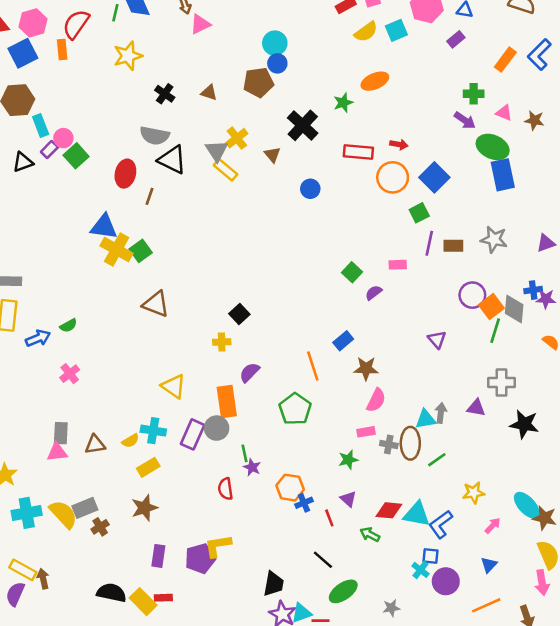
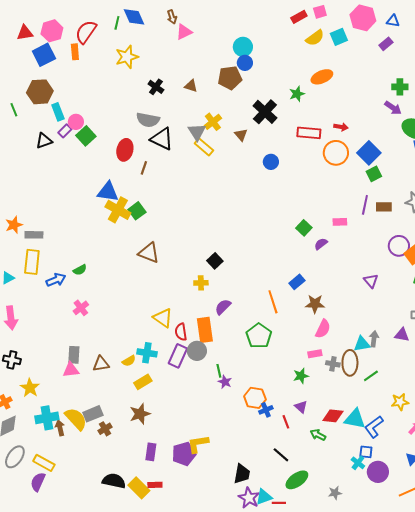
green square: (419, 213) -> (374, 174), moved
red semicircle: (225, 489) -> (181, 332), moved
brown arrow: (43, 579) -> (60, 428), moved

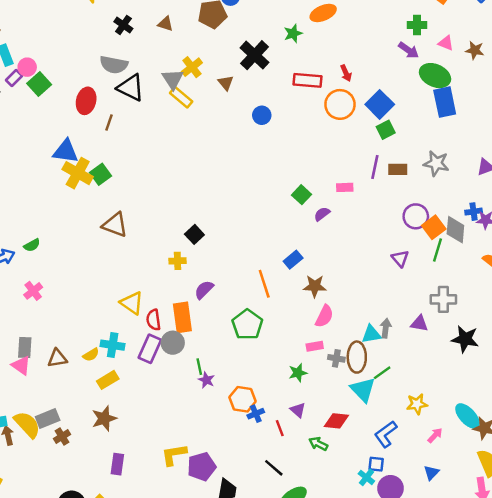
red arrow: (341, 127) -> (346, 73), turned 56
purple triangle: (371, 281) -> (400, 258), moved
pink triangle: (71, 370) -> (21, 366), turned 42
cyan triangle: (355, 419) -> (363, 390), moved, turned 35
purple pentagon: (184, 454) -> (202, 467), moved

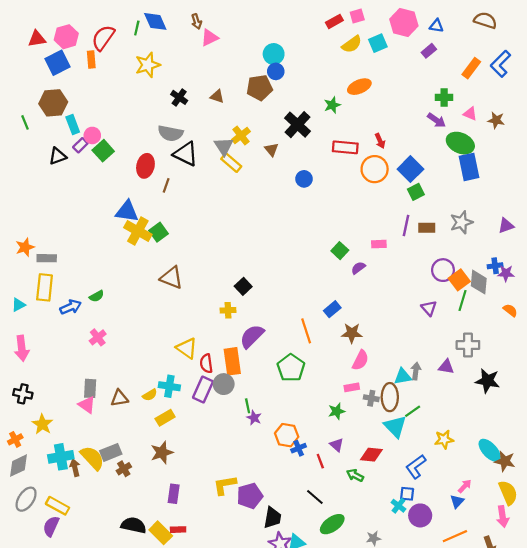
gray star: (436, 163) -> (461, 222), turned -30
purple semicircle: (204, 290) -> (252, 336), size x1.4
pink arrow: (435, 435) -> (465, 486), moved

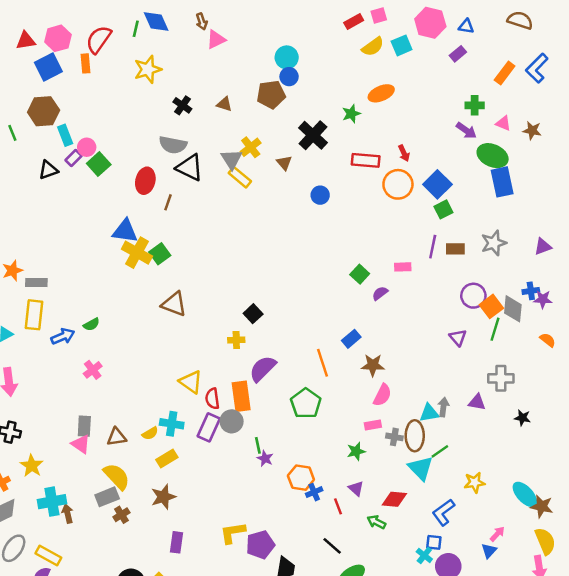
black star: (487, 381) -> (522, 418), size x0.6
yellow semicircle: (92, 458) -> (117, 476), moved

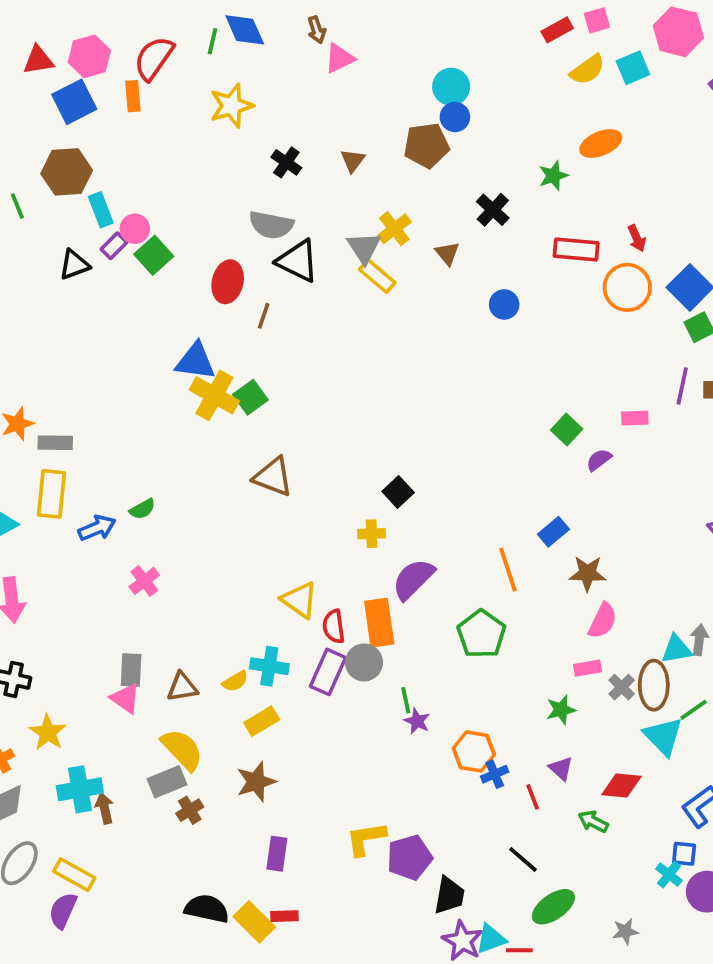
brown triangle: (224, 104) -> (353, 161), turned 49
black cross: (313, 135) -> (493, 210), size x0.7
gray cross: (394, 437) -> (622, 687), turned 35

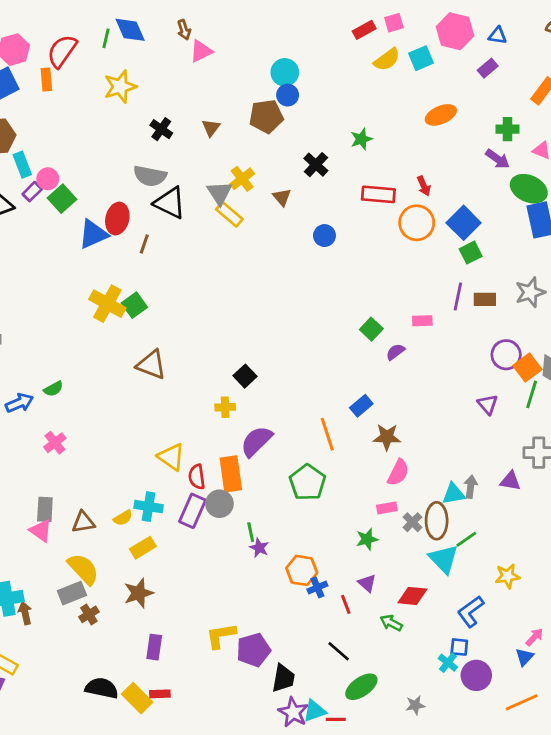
orange ellipse: (601, 144) -> (441, 115), moved
blue triangle: (195, 361) -> (93, 234), moved, turned -32

